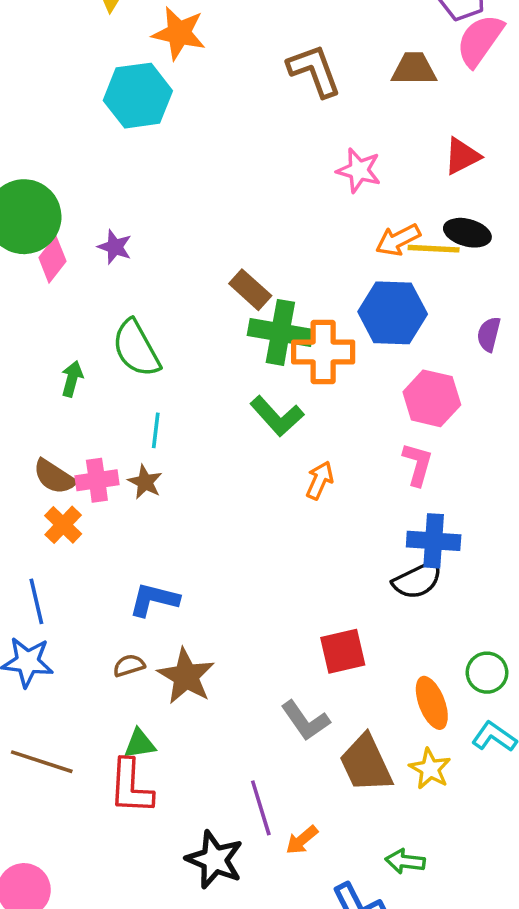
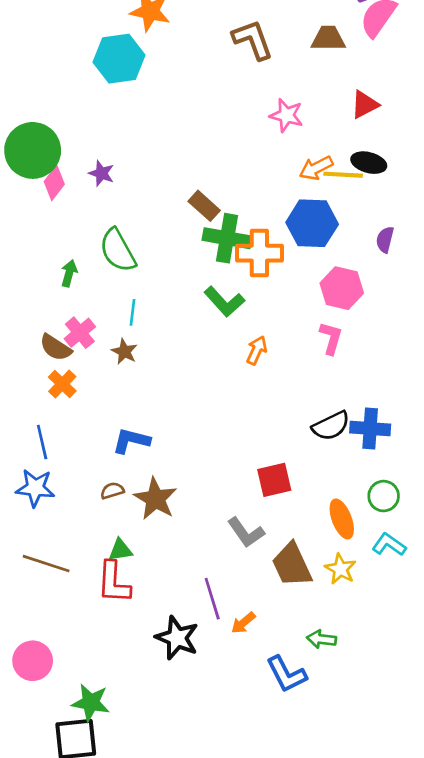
pink cross: (97, 480) -> (80, 333), moved, turned -32
blue cross: (434, 541) -> (370, 429), moved

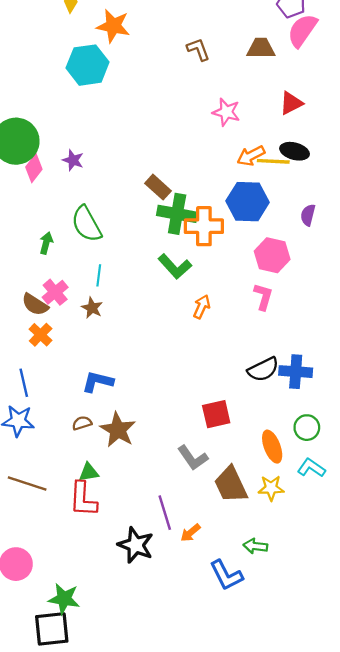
brown L-shape: (253, 40) -> (198, 49), size x0.7
yellow star: (340, 569) -> (271, 488), turned -30

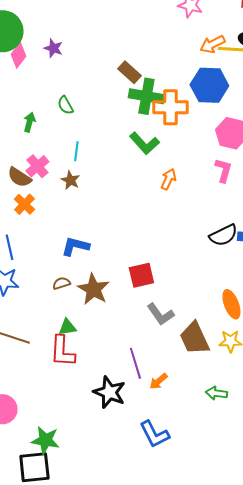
green semicircle: (86, 224) -> (65, 105), size x0.6
red square: (216, 414) -> (141, 275), moved
blue L-shape: (226, 575) -> (154, 434), moved

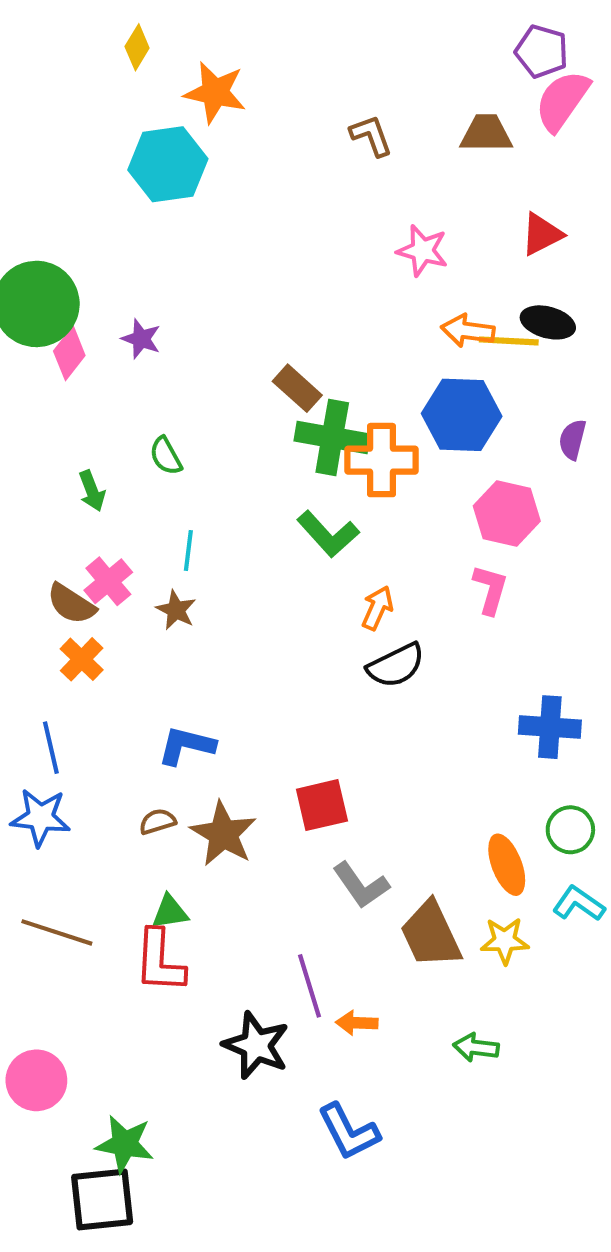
orange arrow: (212, 44) -> (468, 331), turned 35
green arrow: (29, 122) -> (92, 491), turned 144
black semicircle: (223, 235) -> (396, 665), moved
orange arrow: (158, 381) -> (357, 1023), turned 42

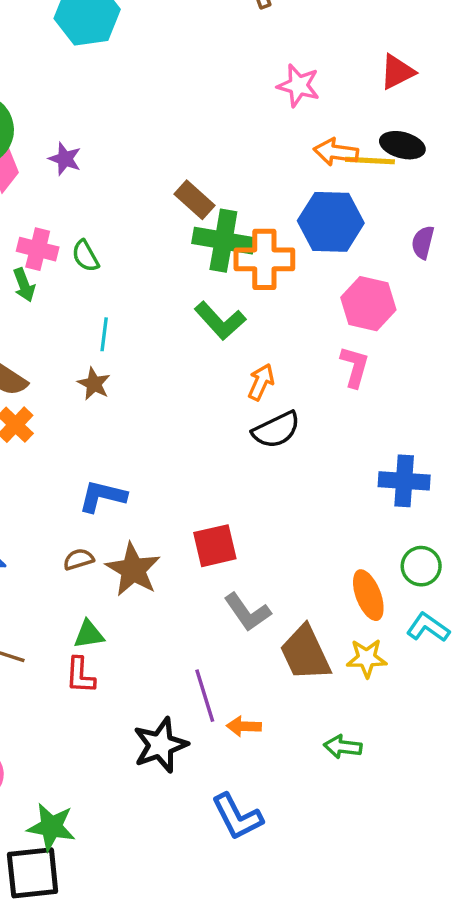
pink cross: (108, 581) -> (38, 249), moved, turned -36
red L-shape: (160, 961) -> (80, 675), size x0.7
black star: (256, 1045) -> (160, 745), turned 30

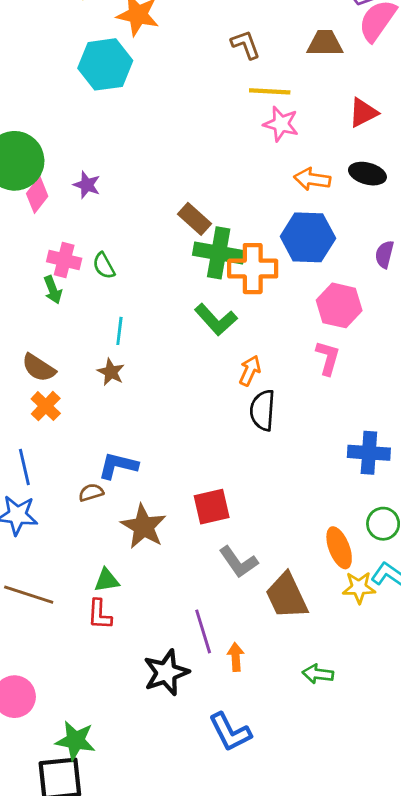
yellow line: (370, 161) -> (270, 91), moved
black semicircle: (276, 430) -> (263, 410), turned 120
brown semicircle: (79, 559) -> (91, 493), moved
yellow star: (367, 658) -> (359, 587), moved
orange arrow: (244, 726) -> (236, 657), turned 84

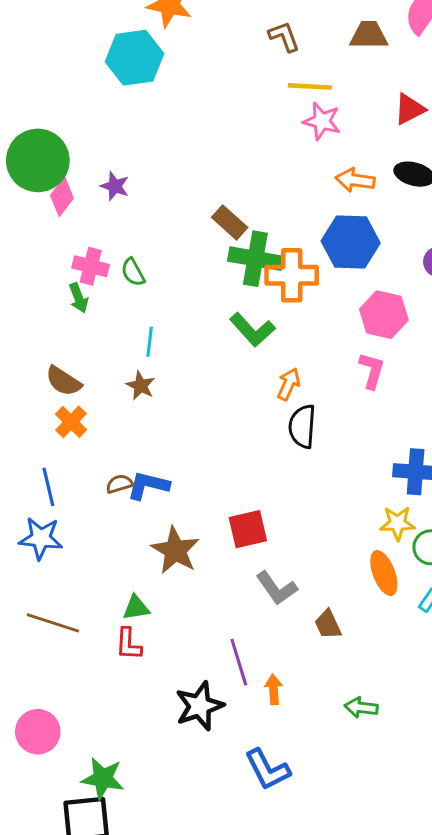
brown semicircle: (91, 493) -> (119, 484), moved
yellow star: (359, 587) -> (397, 523), moved
brown trapezoid: (287, 596) -> (328, 624), size x0.6

